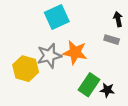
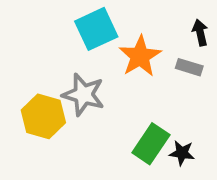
orange star: (75, 52) -> (140, 56), moved, turned 30
gray star: (49, 56) -> (83, 95), turned 30

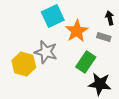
green rectangle: (151, 144) -> (86, 62), moved
black star: (182, 153) -> (100, 84), size x1.6

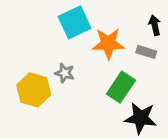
orange star: (77, 31) -> (108, 43), turned 30
gray star: (46, 52) -> (65, 73), size x0.6

